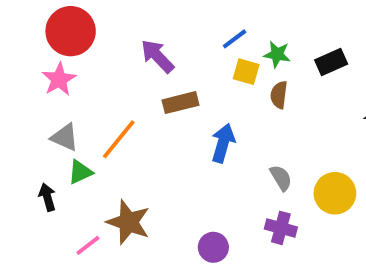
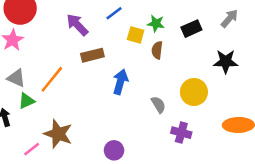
blue line: (235, 39) -> (114, 13), moved
yellow circle: (335, 193) -> (194, 92), moved
purple cross: (281, 228) -> (181, 133), moved

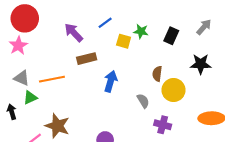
black rectangle: (191, 29) -> (171, 36), turned -42
brown semicircle: (157, 50) -> (157, 74), moved
orange line: (52, 79) -> (52, 79), turned 40

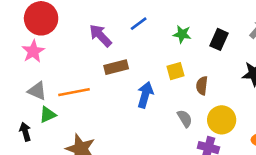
yellow square: (124, 41) -> (176, 71), moved, turned -32
yellow circle: (174, 90) -> (222, 120), moved

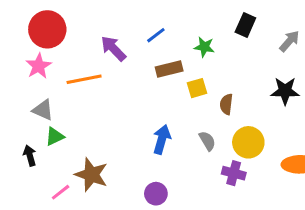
black rectangle: (219, 39) -> (245, 25), moved
brown rectangle: (116, 67) -> (169, 69), moved
orange line: (74, 92) -> (84, 79), moved
blue arrow: (145, 95) -> (162, 139), moved

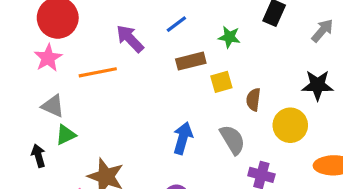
gray semicircle: (207, 141) -> (233, 140), size x1.4
yellow circle: (248, 142) -> (290, 125), moved

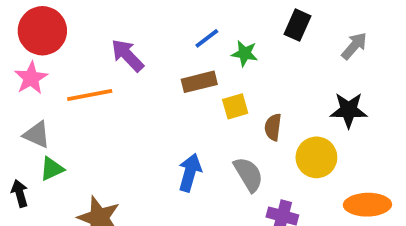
blue line: (176, 24) -> (207, 38), moved

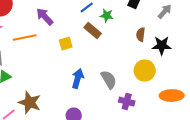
brown rectangle: (199, 82) -> (93, 31), moved, turned 54
yellow square: (235, 106) -> (66, 44), moved
brown semicircle: (273, 127) -> (141, 35), moved

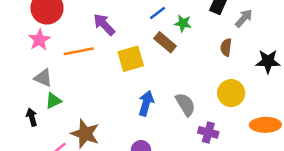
gray arrow: (165, 12) -> (244, 18), moved
yellow square: (66, 44) -> (131, 59), size x1.5
black star: (162, 46) -> (268, 61), moved

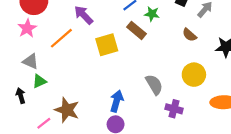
brown semicircle: (226, 47) -> (189, 35), turned -56
orange line: (79, 51) -> (61, 38), turned -30
blue arrow: (146, 103) -> (117, 101), moved

